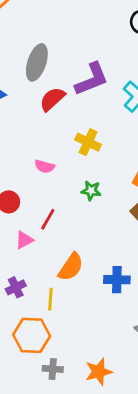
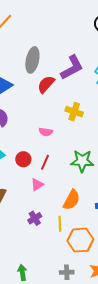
green star: (91, 191) -> (82, 161), moved, size x1.6
red line: (48, 219) -> (45, 162), moved
orange hexagon: (32, 335) -> (80, 240), moved

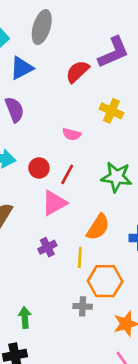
gray ellipse: (32, 60) -> (42, 27), moved
pink triangle: (37, 185) -> (54, 203), size x1.5
gray cross: (67, 272) -> (83, 306), moved

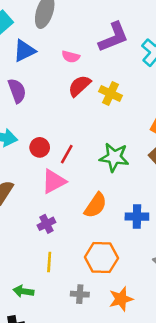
red semicircle: (77, 72) -> (79, 86), moved
pink semicircle: (72, 134) -> (71, 57), moved
yellow line: (80, 257) -> (49, 262), moved
gray cross: (83, 306) -> (80, 294), moved
green arrow: (25, 318) -> (23, 291), turned -78

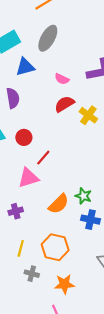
red circle: (40, 147) -> (24, 137), moved
green star: (114, 157) -> (83, 196), moved, size x0.7
yellow line: (49, 262) -> (21, 248), moved

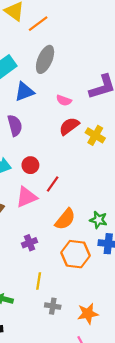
pink triangle: (28, 178) -> (26, 197), moved
orange semicircle: (59, 204) -> (65, 219), moved
orange hexagon: (55, 247) -> (76, 254), moved

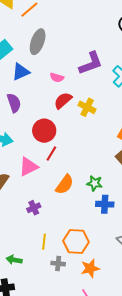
red circle: (30, 165) -> (44, 131), moved, size x1.5
orange hexagon: (76, 254) -> (76, 241), moved

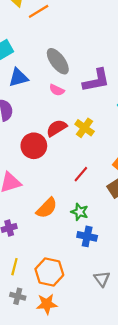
gray ellipse: (38, 42) -> (58, 61), moved, turned -65
red semicircle: (63, 100) -> (57, 128), moved
red line: (51, 154) -> (81, 174), moved
gray cross: (58, 264) -> (18, 296), moved
orange star: (90, 268) -> (47, 304), moved

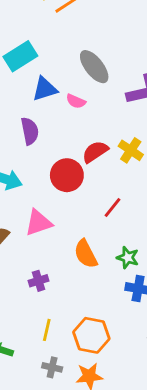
pink semicircle: (57, 90) -> (76, 101), moved
red line: (81, 174) -> (112, 208), moved
orange semicircle: (47, 208) -> (86, 254), turned 110

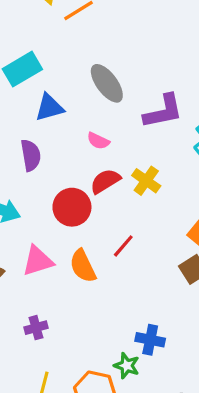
pink semicircle: (76, 101) -> (98, 141), moved
orange semicircle: (86, 254) -> (83, 266), moved
green star: (128, 258) -> (127, 366), moved

